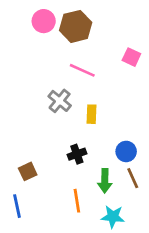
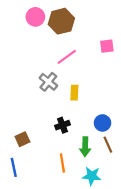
pink square: (131, 57) -> (107, 46), turned -32
pink line: (82, 70) -> (67, 57), turned -60

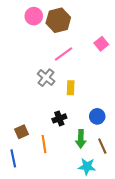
pink square: (107, 46) -> (101, 44), turned -32
brown line: (108, 145) -> (102, 146), moved
orange line: (62, 163) -> (44, 144), moved

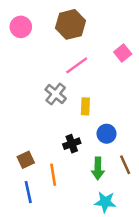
pink circle: (34, 16) -> (21, 27), moved
blue circle: (97, 116) -> (107, 134), moved
brown line: (102, 146) -> (125, 165), moved
blue line: (13, 158) -> (28, 192), moved

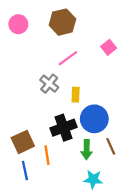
blue circle: (107, 134) -> (94, 119), size x1.6
black cross: (72, 144) -> (63, 128), size x1.6
brown square: (26, 160) -> (23, 142), size x1.5

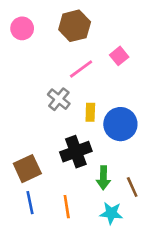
pink square: (109, 47) -> (119, 56), moved
blue circle: (94, 119) -> (120, 124), moved
brown line: (111, 146) -> (132, 187), moved
orange line: (47, 155) -> (67, 207), moved

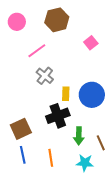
pink line: (81, 69) -> (37, 51), moved
yellow rectangle: (90, 112) -> (66, 94), moved

